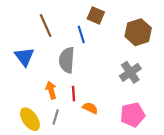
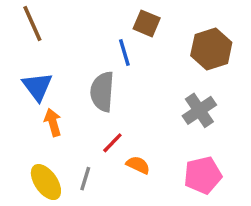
brown line: (46, 26) -> (32, 23), moved
orange arrow: (51, 90) -> (53, 122), moved
red line: (73, 94) -> (112, 143), turned 48

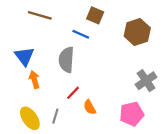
brown line: (32, 23) -> (40, 15), moved, turned -50
blue line: (124, 52) -> (81, 34), turned -49
gray cross: (199, 110) -> (146, 81), moved
orange semicircle: (138, 165) -> (90, 107), turned -144

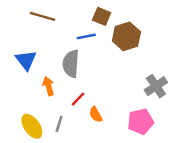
brown hexagon: (137, 32) -> (126, 36), moved
blue line: (81, 34) -> (86, 36), turned -35
orange arrow: (34, 80) -> (48, 86), moved

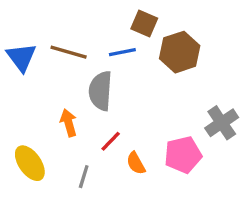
brown line: (42, 16) -> (69, 52), moved
blue triangle: (26, 60) -> (21, 57), moved
pink pentagon: (141, 122) -> (183, 155), moved
yellow ellipse: (32, 126) -> (30, 163), moved

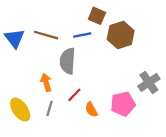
gray line: (84, 177) -> (50, 108), moved

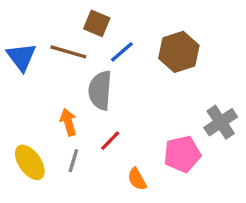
brown square: (97, 16) -> (97, 23), moved
blue line: (82, 35) -> (122, 52), turned -30
orange semicircle: (91, 110) -> (137, 179), moved

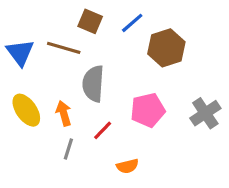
blue line: (122, 52) -> (132, 23), moved
pink pentagon: (182, 154) -> (148, 110), moved
yellow ellipse: (30, 162) -> (26, 110), moved
orange semicircle: (137, 179) -> (127, 166), turned -75

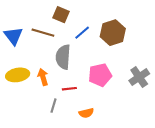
blue line: (132, 23) -> (82, 33), moved
yellow ellipse: (26, 110) -> (18, 75), turned -65
red line: (103, 130) -> (69, 89), turned 40
gray line: (68, 149) -> (54, 106), moved

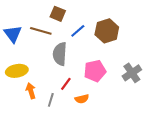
orange arrow: (43, 77) -> (31, 91), moved
red line: (69, 89) -> (66, 84), turned -48
orange semicircle: (86, 113) -> (82, 99), moved

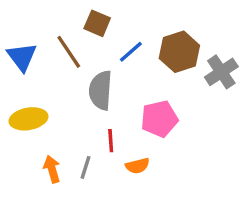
brown line: (41, 31) -> (69, 52), turned 40
gray cross: (132, 73) -> (221, 72), moved
red line: (66, 84) -> (111, 141), turned -40
orange arrow: (31, 91) -> (52, 169), moved

